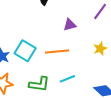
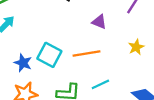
purple triangle: (70, 25) -> (99, 22), turned 40

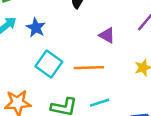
blue star: (23, 63) -> (36, 28), moved

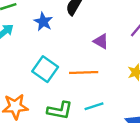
blue star: (36, 28) -> (43, 22), moved

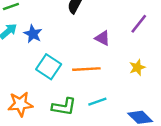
blue star: (43, 22) -> (33, 34), moved

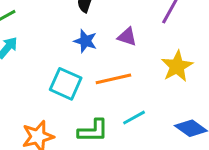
blue star: (33, 34) -> (85, 41), moved
yellow star: (137, 67) -> (177, 66), size x1.5

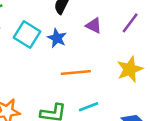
purple triangle: (127, 37) -> (94, 26), moved
cyan square: (66, 84) -> (27, 35), moved

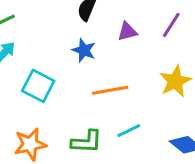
purple triangle: (94, 26) -> (127, 32), turned -36
cyan square: (27, 35) -> (38, 86), moved

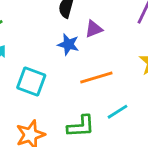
purple triangle: (127, 32) -> (94, 29), moved

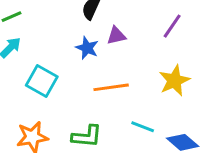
cyan line: (118, 112) -> (143, 127), moved, turned 45

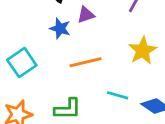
cyan square: (42, 81) -> (22, 63), turned 32

